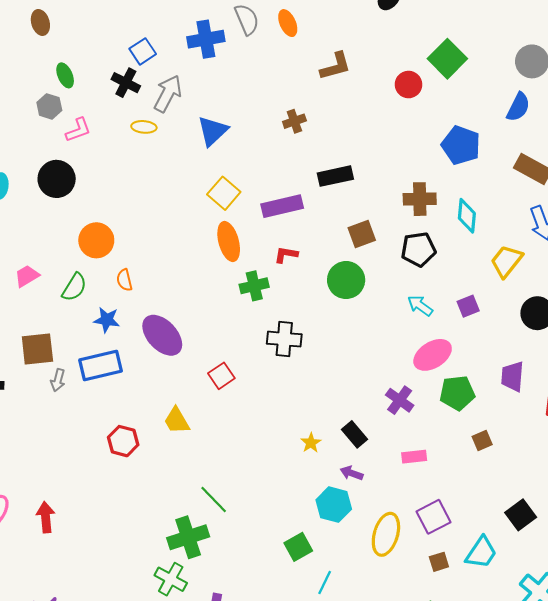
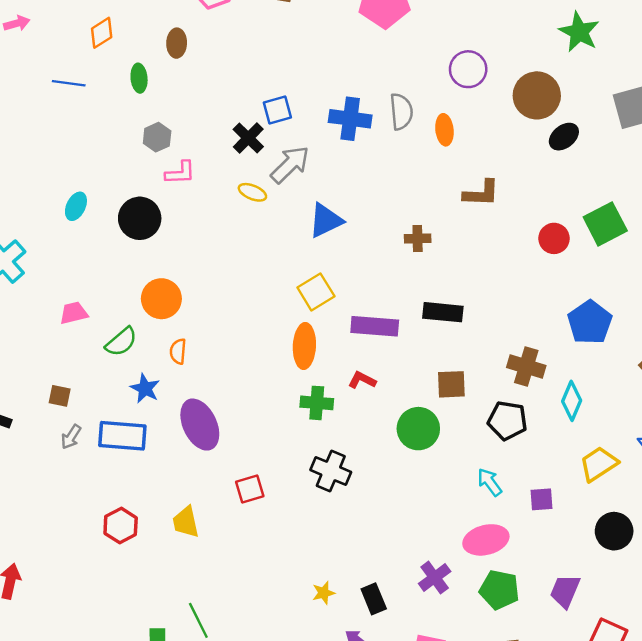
green ellipse: (65, 75) -> (139, 78), moved
brown square: (37, 349) -> (60, 396), size x0.6

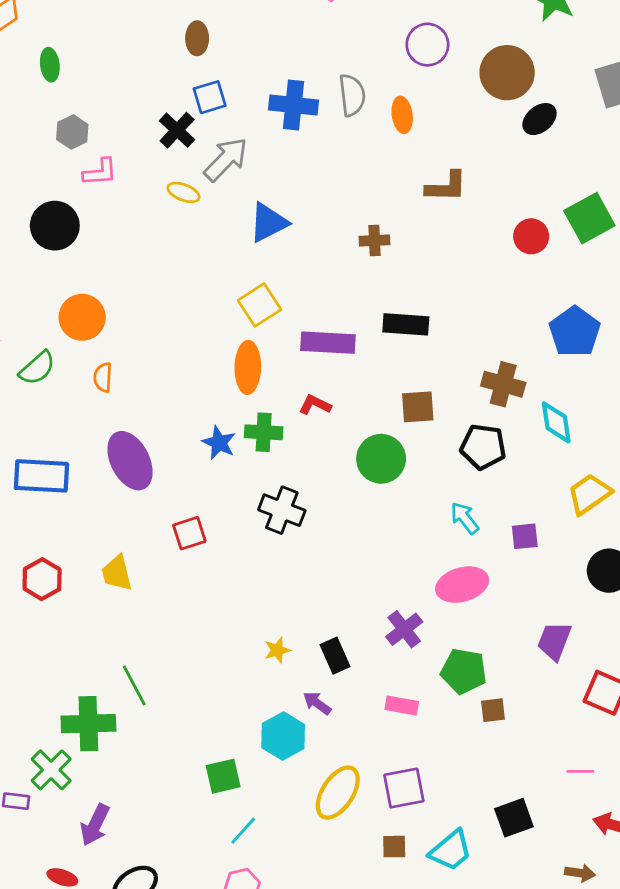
brown ellipse: (177, 43) -> (197, 38), moved
blue star: (145, 388) -> (219, 443), moved
cyan diamond: (572, 401) -> (556, 422), turned -30
green pentagon: (499, 590) -> (464, 671), moved

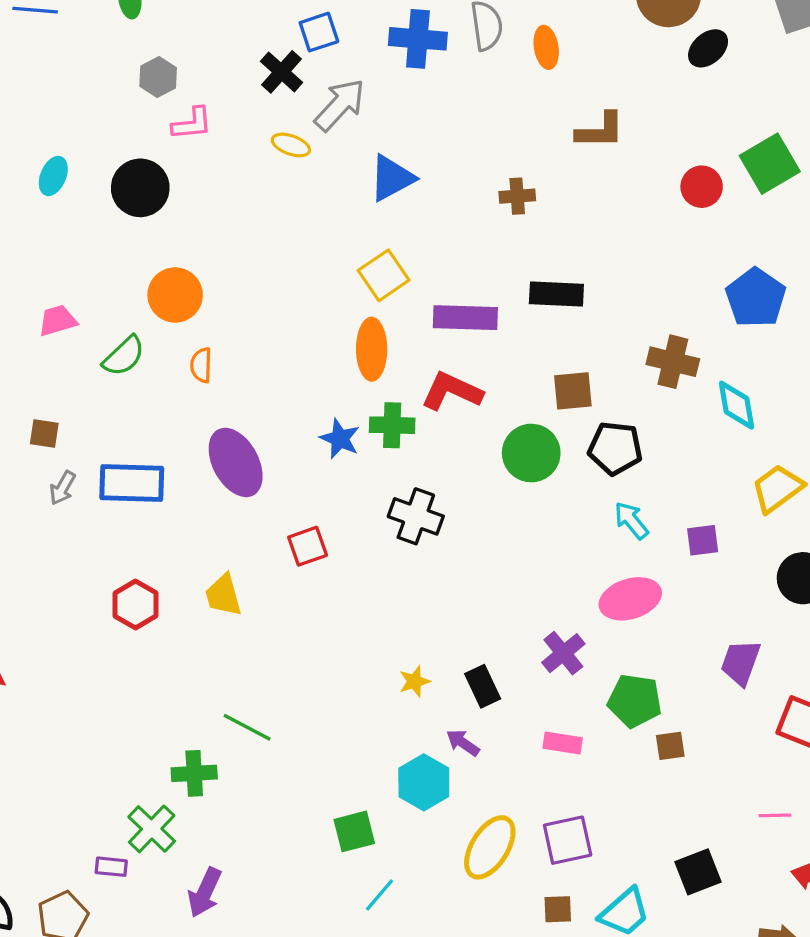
red L-shape: (315, 405) -> (452, 391), size x1.6
black pentagon: (483, 447) -> (615, 448), moved
green line: (134, 686) -> (247, 727), turned -33
green cross: (88, 724) -> (194, 773), size x0.7

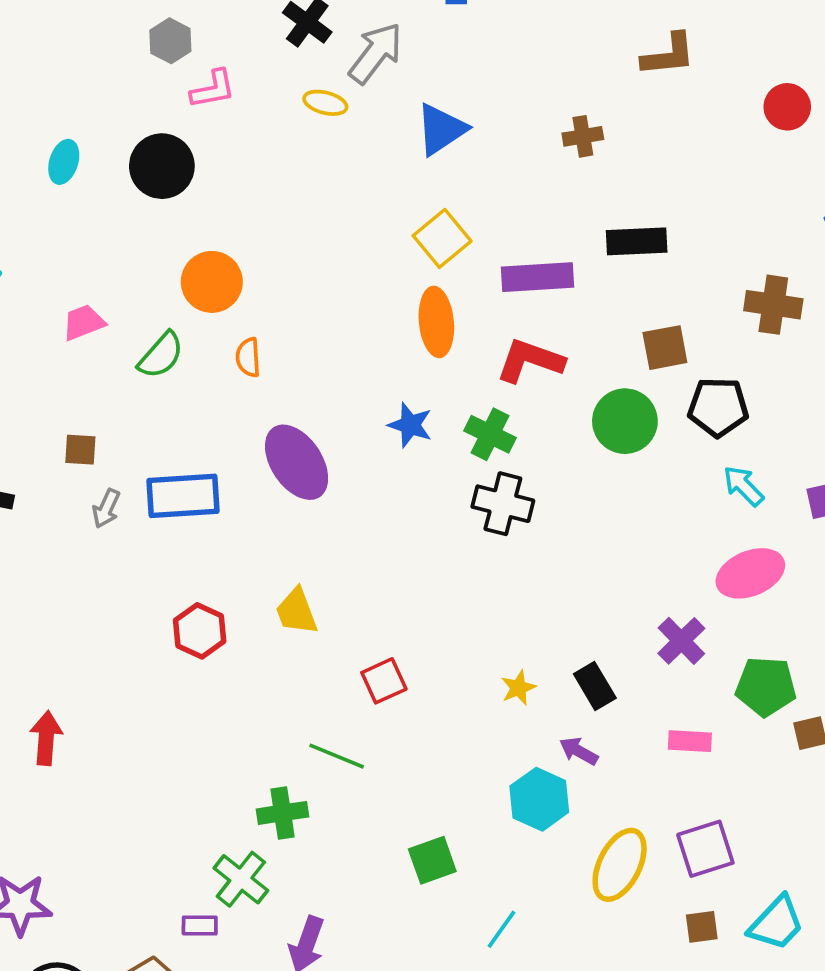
green cross: (392, 425) -> (490, 434), moved, turned 30
red square: (308, 546) -> (384, 681), moved
green square: (354, 831) -> (432, 860), moved

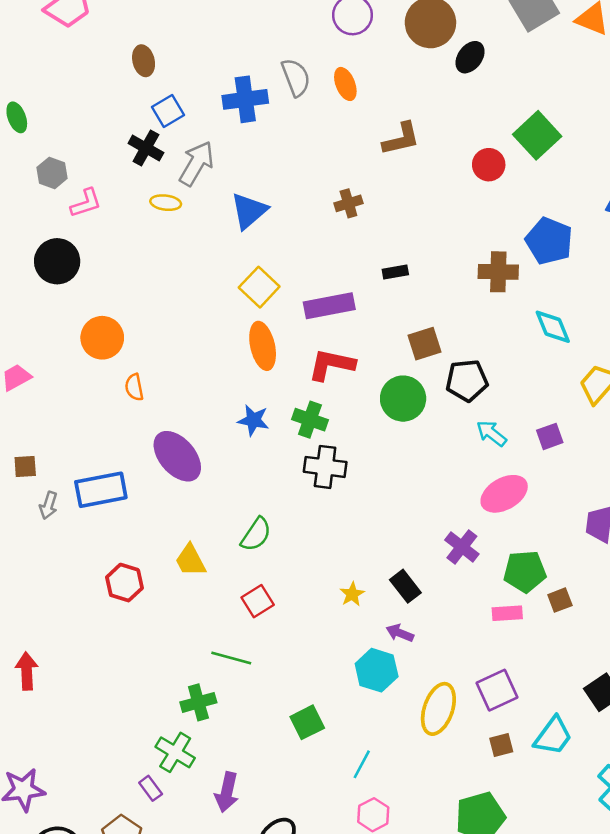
black rectangle: (637, 241) -> (395, 272), size x0.6
brown cross: (773, 305) -> (498, 272), moved
green semicircle: (161, 355) -> (256, 534), moved
pink rectangle: (690, 741) -> (507, 613), moved
purple rectangle: (200, 926) -> (151, 788), turned 60

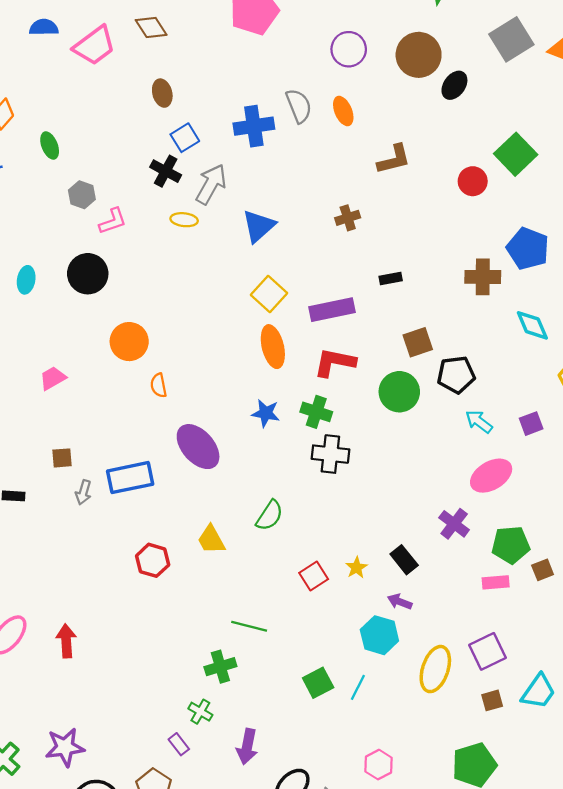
red square: (258, 601) -> (314, 576), moved
green cross: (175, 752) -> (200, 712), size x0.7
cyan line: (362, 764) -> (358, 687), moved

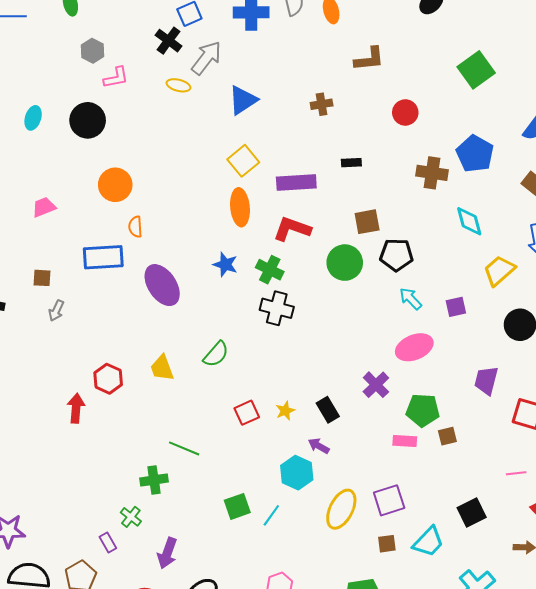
red circle: (473, 181) -> (405, 112), moved
blue rectangle: (130, 478) -> (103, 257), moved
red arrow: (66, 641) -> (76, 408), moved

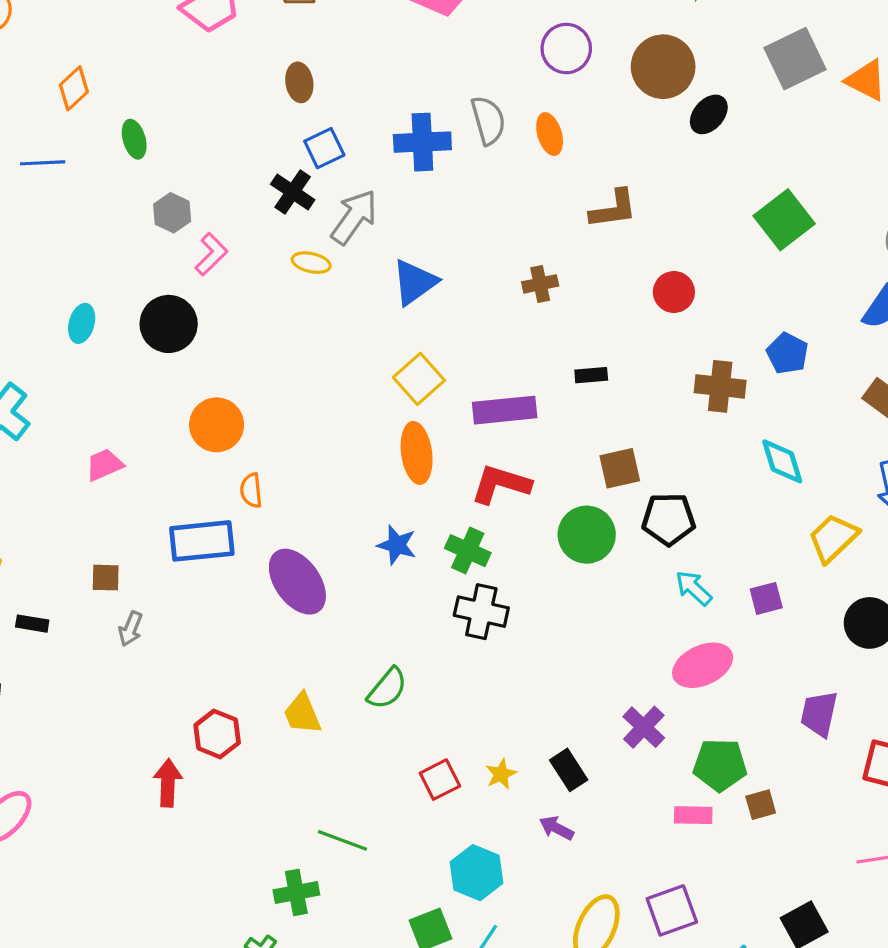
pink L-shape: (116, 78) -> (211, 254), turned -32
blue pentagon: (475, 154) -> (787, 353), size x0.7
cyan hexagon: (297, 473) -> (476, 873), moved

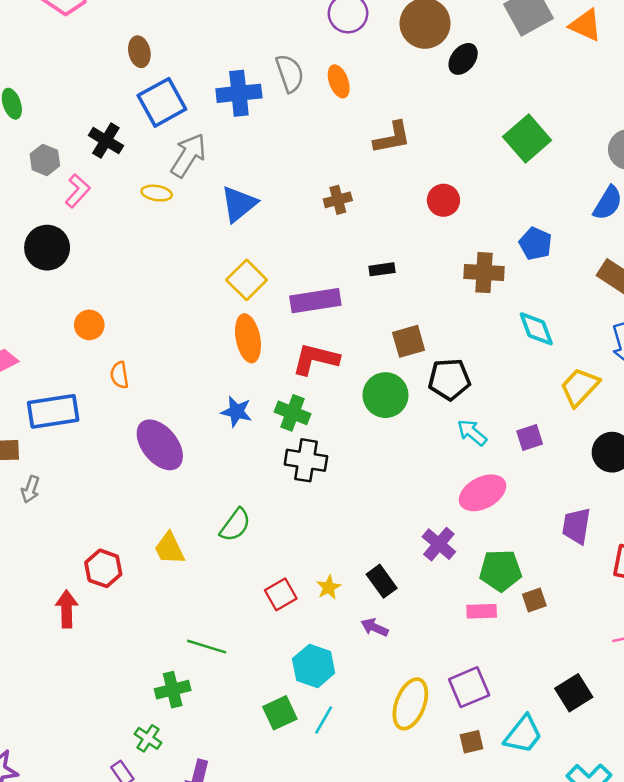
blue square: (324, 148) -> (162, 102), size x1.5
black cross: (293, 192) -> (106, 141), moved
orange circle: (217, 425) -> (89, 325), size x0.7
blue rectangle: (202, 541) -> (53, 411), moved

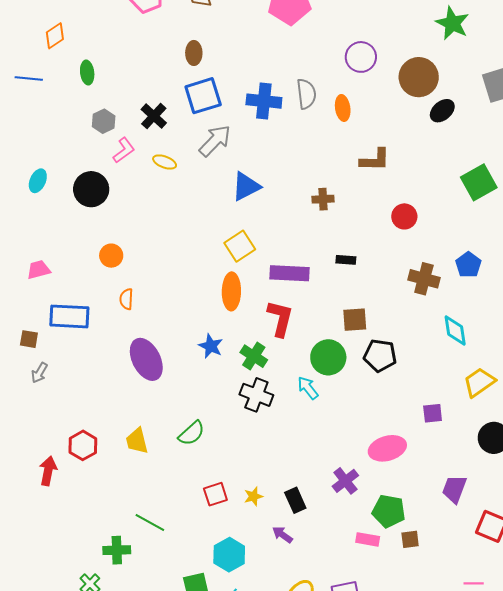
yellow ellipse: (157, 193) -> (165, 162), moved
red L-shape: (316, 359) -> (280, 318), turned 78
cyan arrow: (472, 432) -> (308, 388), moved

